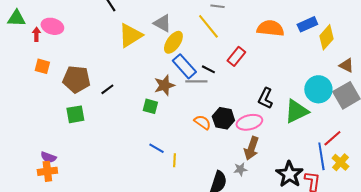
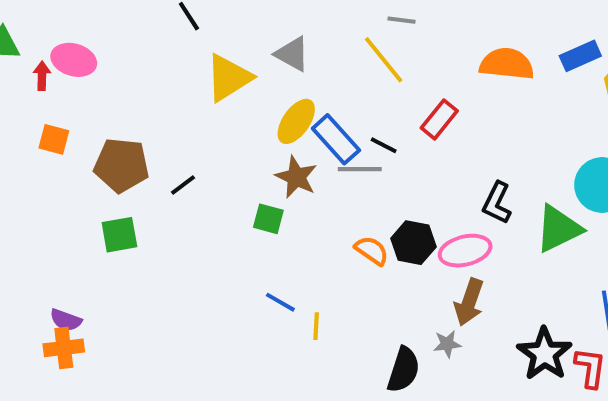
yellow ellipse: (173, 42) -> (296, 121), moved
brown star: (164, 85) -> (296, 177), turned -30

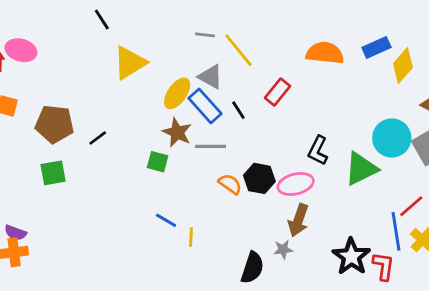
gray line: (401, 20) -> (205, 35), moved
gray triangle: (292, 54) -> (211, 77), moved
black line: (384, 145) -> (238, 110), turned 30
gray line: (360, 169) -> (211, 146), moved

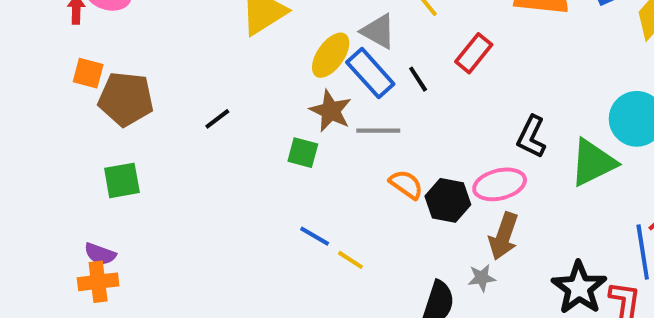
brown pentagon: (54, 124) -> (126, 99), moved
green square: (53, 173) -> (122, 180), moved
black hexagon: (259, 178) -> (448, 200), moved
yellow line: (191, 237) -> (350, 260), turned -60

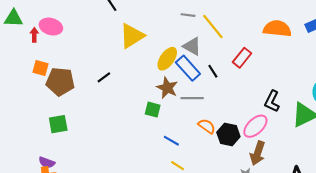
black line: (217, 119) -> (104, 77), moved
pink ellipse: (500, 184) -> (255, 126), turned -30
blue line: (315, 236) -> (171, 141), moved

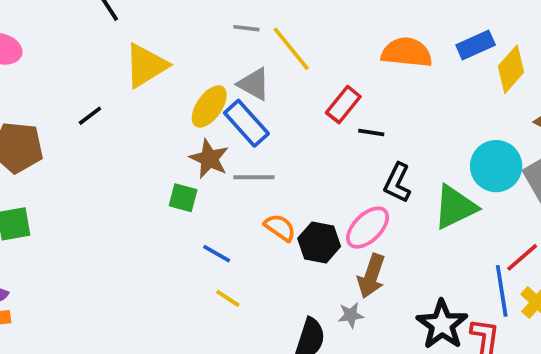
black line: (213, 71) -> (371, 133), moved, turned -48
black line: (104, 77) -> (90, 116), moved

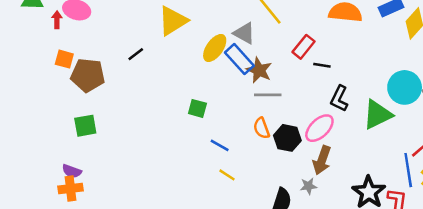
brown star: (209, 159) -> (259, 70), moved
gray line: (254, 177) -> (268, 95), moved
orange semicircle: (280, 228) -> (262, 128), turned -145

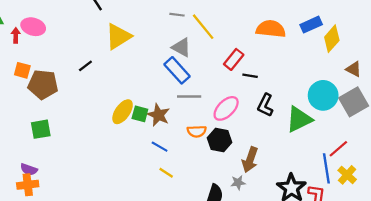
yellow ellipse: (215, 48) -> (123, 112), moved
brown star: (259, 70) -> (159, 115), moved
gray line: (268, 95) -> (189, 96), moved
orange semicircle: (262, 128) -> (197, 131), turned -72
pink ellipse: (319, 128) -> (226, 108), moved

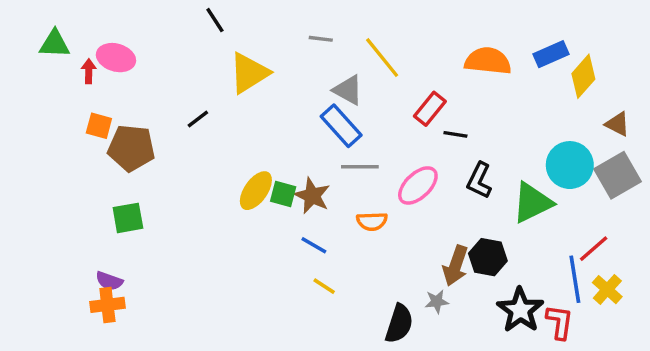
gray line: (177, 15) -> (321, 39), moved
black hexagon: (220, 140) -> (488, 257), moved

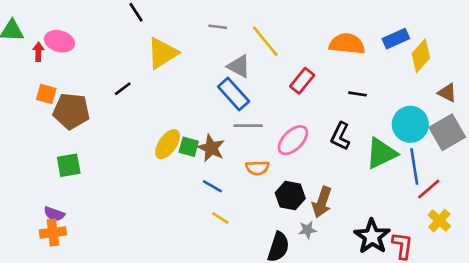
black line: (455, 134) -> (358, 94), moved
black hexagon: (488, 257) -> (290, 196), moved
blue line: (575, 279) -> (414, 167), moved

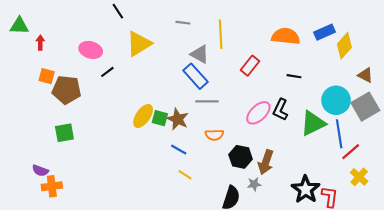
pink ellipse: (59, 41) -> (91, 50), moved
yellow line: (265, 41) -> (221, 34), turned 36
pink ellipse: (293, 140) -> (258, 113), moved
purple semicircle: (54, 214) -> (40, 171), moved

